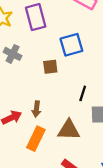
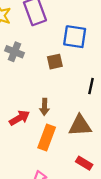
blue square: (71, 45) -> (75, 37), turned 30

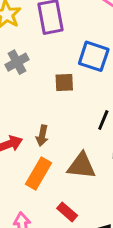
gray cross: (14, 52) -> (17, 62), turned 30
red rectangle: (84, 163) -> (67, 212), moved

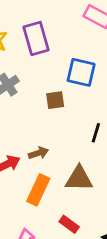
brown arrow: (42, 136) -> (38, 153), turned -114

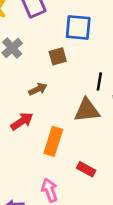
brown arrow: (38, 153) -> (38, 89), moved
brown triangle: (79, 179) -> (87, 110), moved

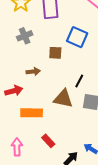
orange rectangle: (53, 141) -> (32, 113), turned 55

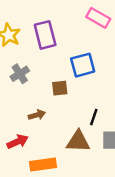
blue square: (77, 37) -> (83, 65), turned -30

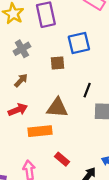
brown arrow: (37, 115) -> (21, 80), moved, turned -32
brown triangle: (78, 141) -> (57, 108), moved

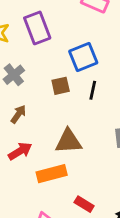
black line: (87, 90) -> (93, 90), moved

